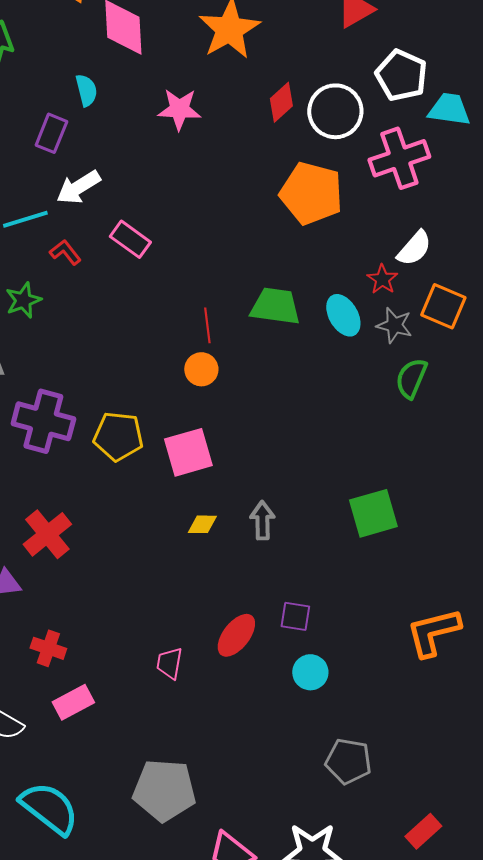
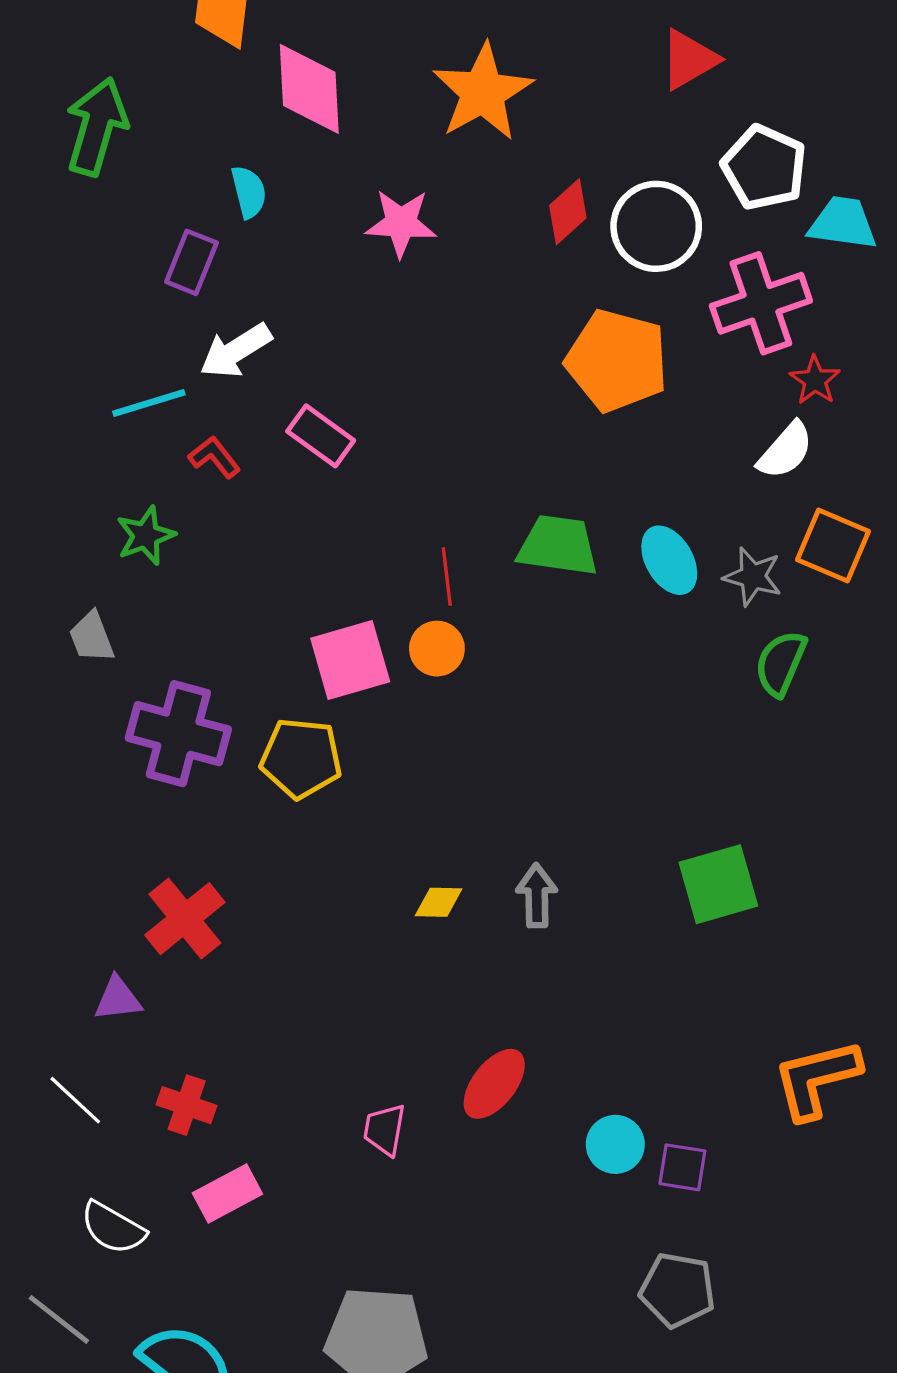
red star: (382, 279) -> (815, 380), moved
pink square: (188, 452) -> (350, 660), moved
purple square: (295, 616) -> (682, 1167), moved

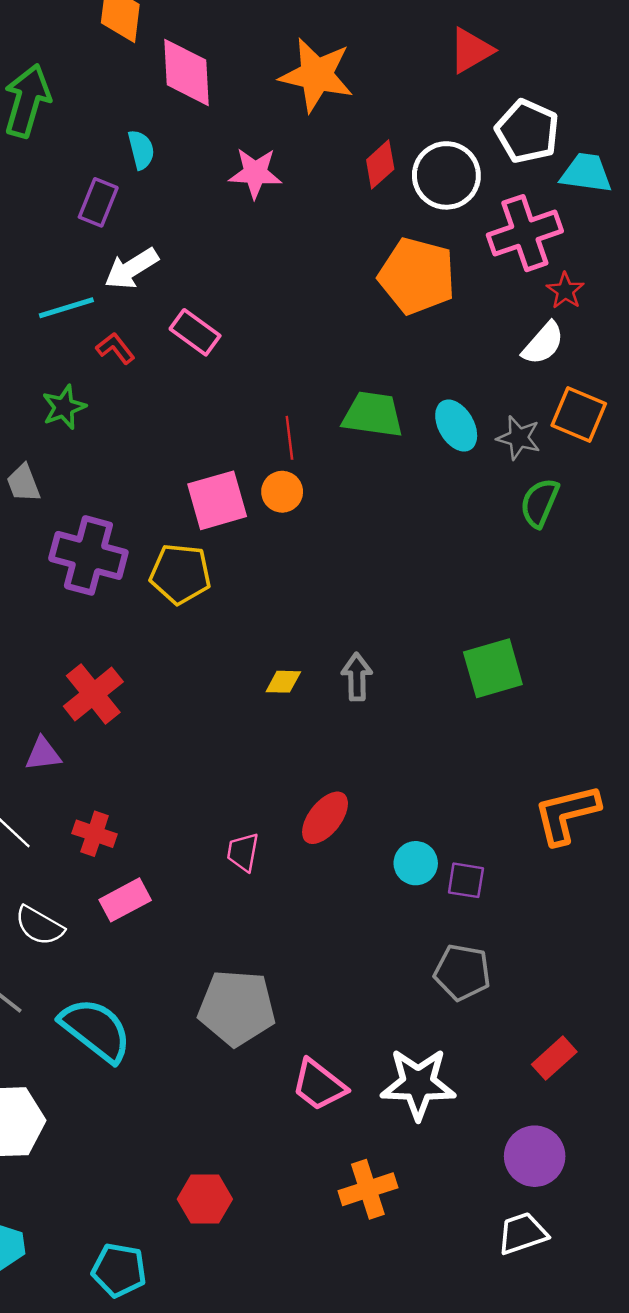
orange star: (483, 92) -> (316, 75), turned -30

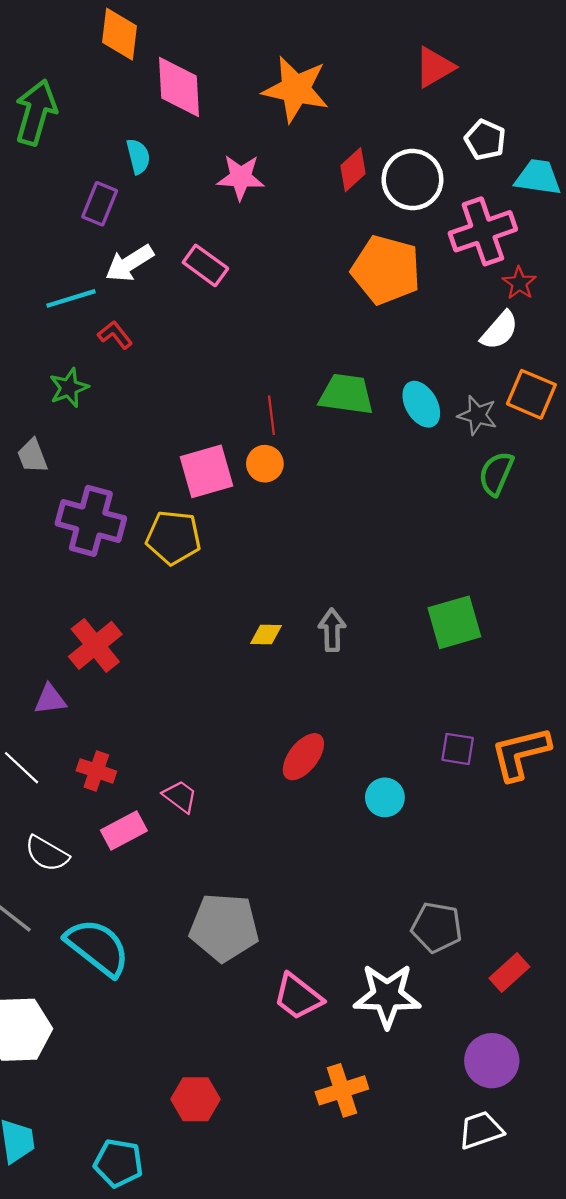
white pentagon: (527, 131) -> (485, 140), size x0.7
pink rectangle: (195, 332) -> (205, 265), moved
pink trapezoid: (243, 852) -> (180, 796), moved, turned 117
purple square: (466, 880) -> (458, 749), moved
gray pentagon: (462, 972) -> (437, 927), moved

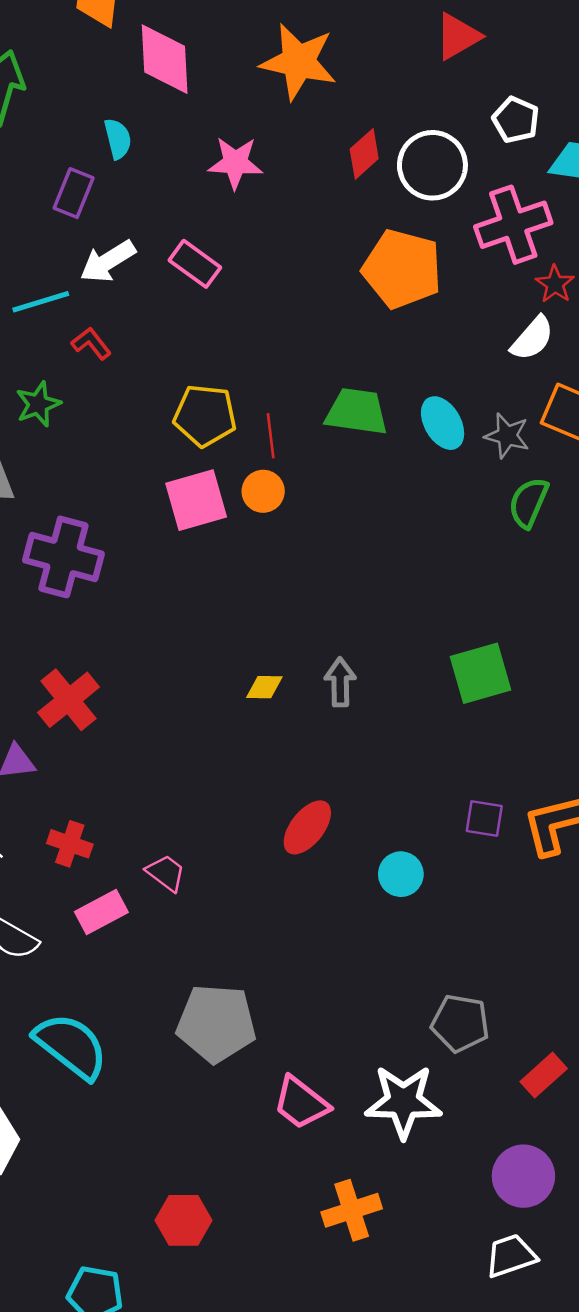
yellow pentagon: (173, 537) -> (205, 415), moved

